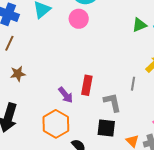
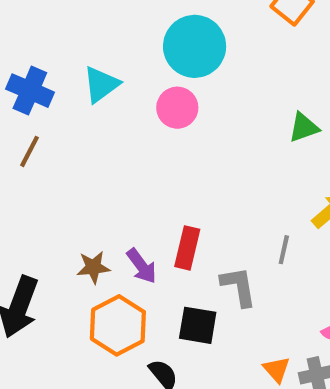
brown star: (18, 74) -> (93, 267), moved
black square: (106, 128) -> (198, 325), moved

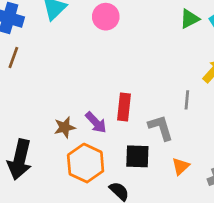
orange triangle: (276, 369) -> (181, 166), moved, turned 36

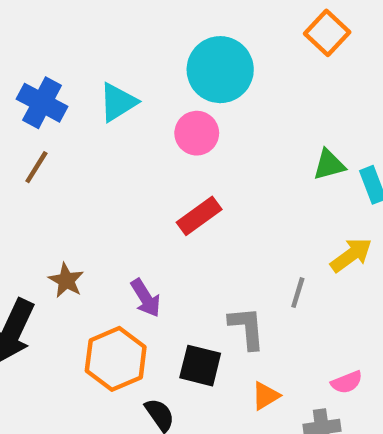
red rectangle: (124, 107) -> (199, 216), moved, turned 36
brown star: (65, 127) -> (66, 280), moved, turned 30

